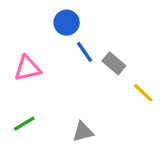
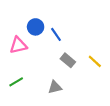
blue circle: (67, 23) -> (36, 27), moved
gray rectangle: (114, 63) -> (68, 60), moved

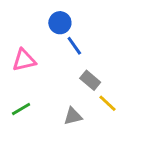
blue circle: (36, 27) -> (60, 23), moved
yellow line: (95, 61) -> (107, 103), moved

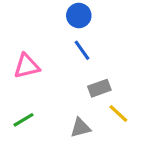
blue circle: (60, 23) -> (79, 15), moved
gray rectangle: (90, 80) -> (99, 88), turned -60

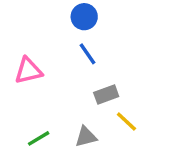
green line: (23, 120) -> (39, 138), moved

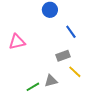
blue line: (88, 54) -> (71, 32), moved
green line: (39, 138) -> (33, 87), moved

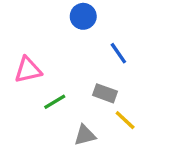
gray rectangle: (63, 56) -> (105, 93), turned 40
green line: (33, 87) -> (55, 102), moved

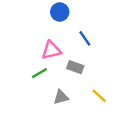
pink triangle: (28, 70) -> (51, 50), moved
yellow line: (125, 120) -> (99, 96), moved

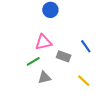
blue line: (85, 38) -> (86, 46), moved
gray triangle: (61, 97) -> (44, 78), moved

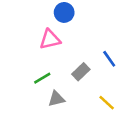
pink triangle: (43, 42) -> (50, 40), moved
gray rectangle: (64, 56) -> (81, 72), turned -64

